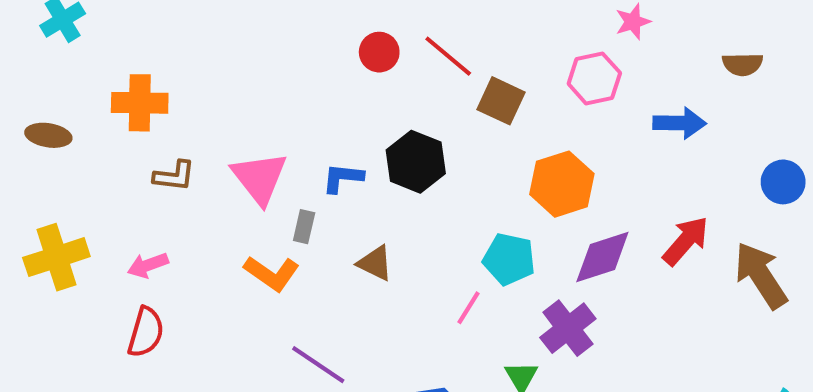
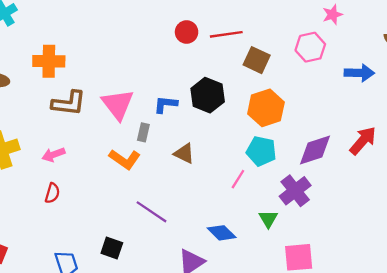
red line: (448, 56) -> (226, 34), turned -48
brown L-shape: (174, 176) -> (69, 103), size x1.4
orange hexagon: (562, 184) -> (266, 108), moved
red semicircle: (146, 332) -> (52, 193), size x0.7

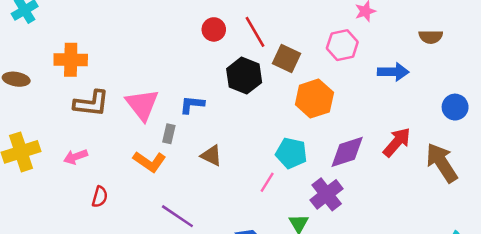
red line: (226, 34) -> (255, 32), turned 68
black hexagon: (208, 95) -> (244, 76), moved
orange hexagon: (266, 108) -> (314, 99), moved
red semicircle: (52, 193) -> (100, 197), moved

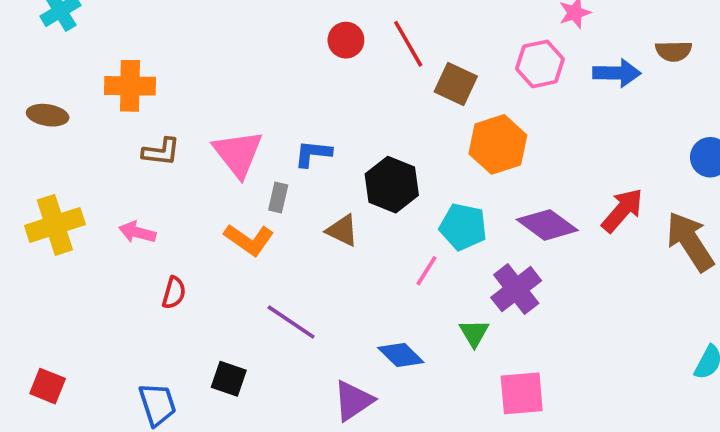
blue arrow: (393, 72) -> (617, 73), moved
black hexagon: (244, 76) -> (392, 185), moved
brown L-shape: (91, 103) -> (161, 152), size x0.7
purple diamond: (347, 152) -> (547, 225), turned 54
pink arrow: (76, 157) -> (137, 232), turned 35

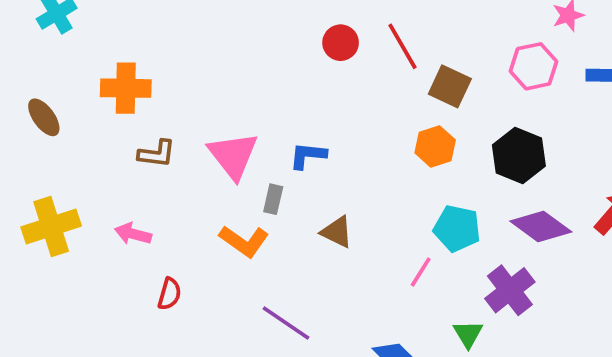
brown ellipse: (48, 115) -> (44, 117), turned 45
orange hexagon: (498, 144) -> (435, 146), moved, size x0.7
black hexagon: (392, 185) -> (519, 156), moved

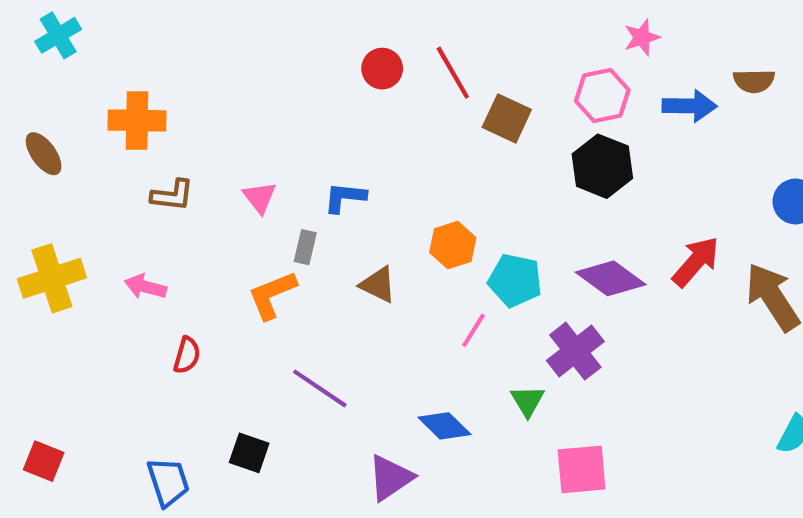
orange hexagon: (435, 146) -> (453, 245), moved
pink triangle: (233, 156) -> (260, 197), size x0.6
black hexagon: (519, 156) -> (602, 166), moved
orange L-shape: (244, 241) -> (272, 295), turned 123

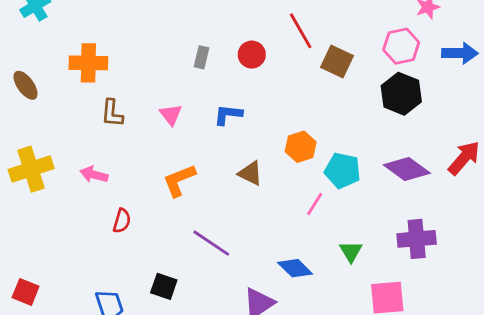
red circle: (382, 69) -> (252, 55), moved
brown L-shape: (172, 195) -> (112, 113), turned 88
gray rectangle: (305, 247) -> (201, 57), moved
purple cross: (575, 351) -> (417, 239), moved, turned 33

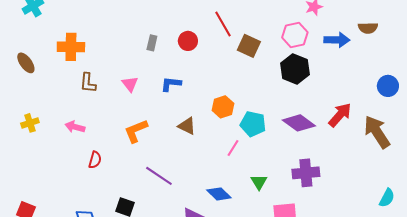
yellow cross: (31, 169) -> (30, 123), size x0.6

